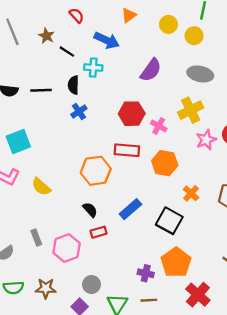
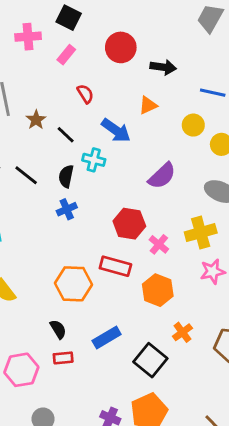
brown star: (46, 36) -> (36, 120), moved
black line: (41, 90) -> (26, 175), turned 30

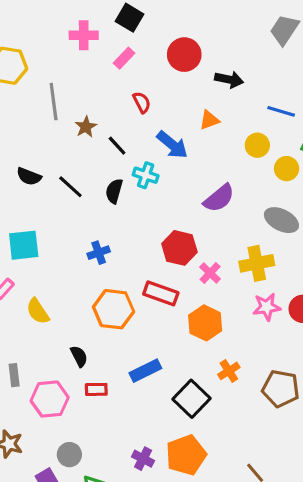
blue cross: (67, 209) -> (99, 253), moved
black semicircle: (58, 329) -> (79, 356), moved

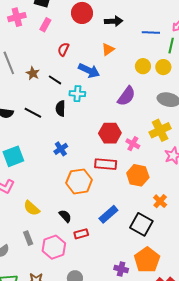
red semicircle: (142, 102) -> (63, 49), turned -112
yellow circle: (257, 145) -> (143, 66), moved
yellow semicircle: (38, 311) -> (32, 208), moved

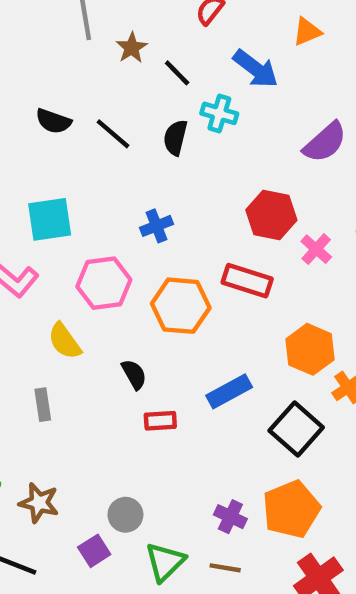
orange hexagon: (138, 175) -> (310, 349), moved
pink hexagon: (54, 247) -> (104, 283), moved

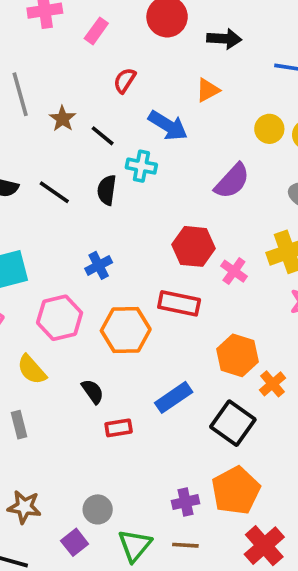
purple cross: (230, 517) -> (185, 502), turned -32

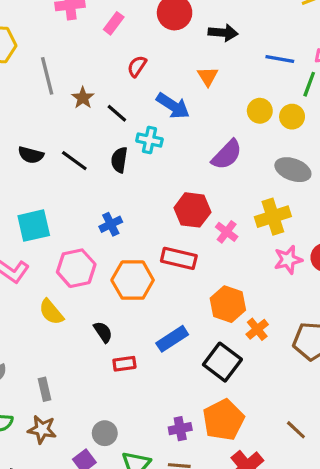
orange triangle: (208, 90) -> (208, 76), turned -35
gray rectangle: (19, 425) -> (45, 389), moved

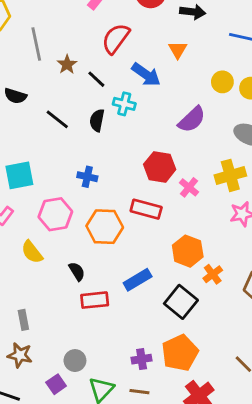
red semicircle: (137, 66) -> (116, 39), size x1.6
black semicircle: (31, 155) -> (15, 96), moved
blue cross: (111, 224) -> (87, 177), turned 36
red rectangle: (124, 364) -> (95, 300), size x1.4

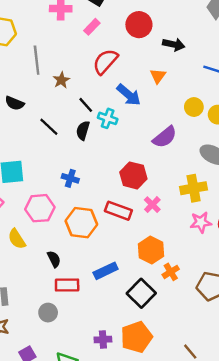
black line: (96, 79) -> (86, 105), moved
pink cross: (189, 187) -> (152, 205), moved
gray circle: (75, 361) -> (48, 313), moved

